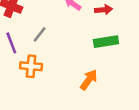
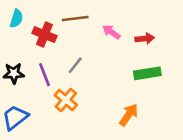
orange cross: (31, 66) -> (66, 100), turned 35

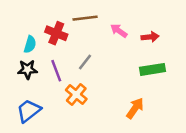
cyan semicircle: (16, 19) -> (30, 44), moved

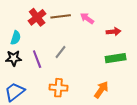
pink arrow: (119, 31) -> (87, 18), moved
red cross: (56, 33) -> (37, 17), moved, turned 30
orange cross: (76, 94) -> (58, 88), moved, turned -36

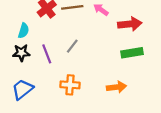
red arrow: (114, 32) -> (130, 24), size x1.5
orange arrow: (101, 90) -> (116, 87), turned 48

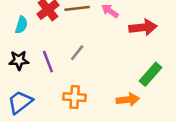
cyan semicircle: (24, 31) -> (21, 25), moved
green rectangle: (132, 53) -> (151, 74), moved, turned -40

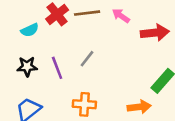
cyan semicircle: (21, 25) -> (30, 30), turned 48

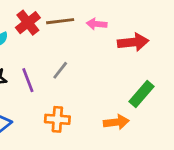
pink arrow: (121, 16) -> (97, 24), turned -30

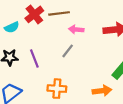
pink arrow: (97, 24) -> (76, 29), moved
gray line: (60, 70) -> (68, 51), moved

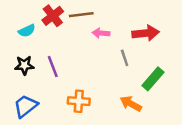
gray line: (68, 51) -> (125, 58), moved, turned -56
orange arrow: (102, 91) -> (131, 104), turned -144

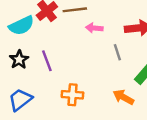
cyan semicircle: (27, 31) -> (21, 26), size x1.5
black star: (24, 65) -> (19, 60), turned -30

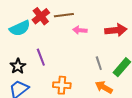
gray line: (117, 52) -> (99, 63), moved
black star: (19, 60) -> (18, 66), moved

